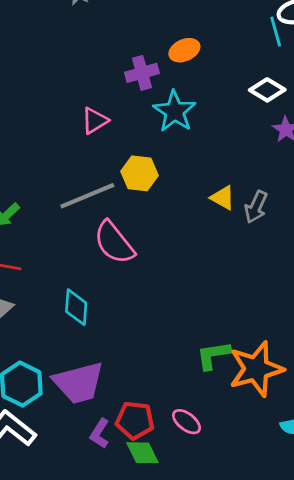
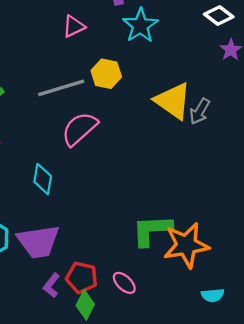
yellow triangle: (223, 198) -> (173, 101), size x1.8
pink semicircle: (114, 243) -> (79, 129), turned 81
green L-shape: (213, 355) -> (152, 230), size x1.4
green diamond: (142, 453) -> (85, 305), turned 48

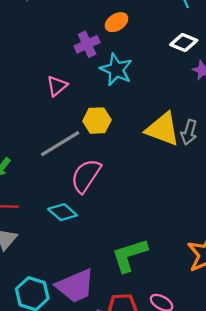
cyan diamond: (43, 179) -> (63, 212), moved, turned -44
green L-shape: (152, 230) -> (130, 255), moved

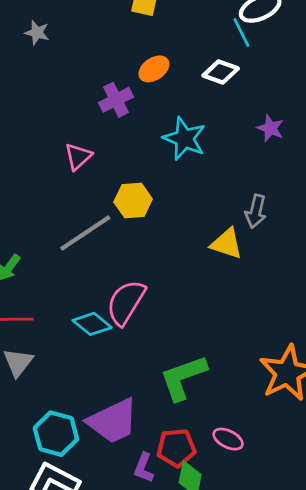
white diamond: (184, 42) -> (221, 72), moved
cyan star: (116, 70) -> (184, 139), moved
yellow triangle: (163, 129) -> (227, 244), moved, size x0.7
pink semicircle: (86, 176) -> (126, 302), moved

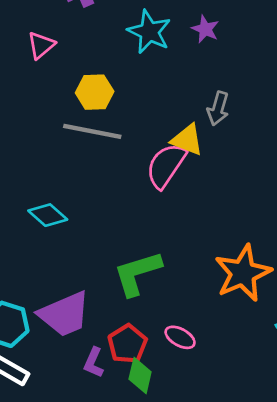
purple star: (270, 128) -> (205, 29), moved
gray line: (85, 233) -> (92, 131), moved, turned 42
pink semicircle: (126, 302) -> (166, 166), moved
red pentagon: (176, 448) -> (127, 344), turned -30

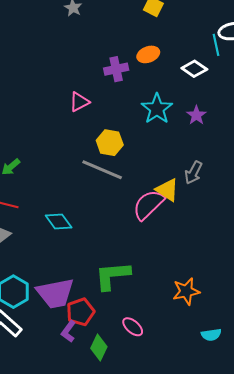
orange star: (243, 273) -> (186, 291), size x0.7
red pentagon: (127, 344) -> (80, 312), moved

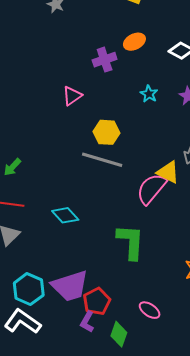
cyan star: (157, 109) -> (149, 94), size x0.6
green L-shape: (112, 276) -> (131, 242), moved, turned 105

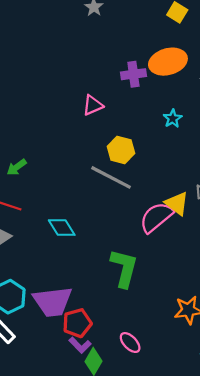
orange ellipse: (134, 42) -> (168, 62), size x1.6
purple L-shape: (87, 322) -> (80, 345), moved, turned -85

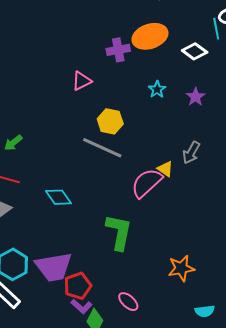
yellow triangle: (177, 203) -> (165, 169), size x0.7

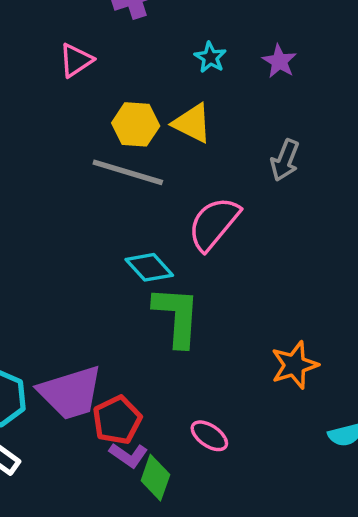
yellow triangle: (165, 169) -> (192, 123), moved, size x1.4
cyan diamond: (58, 197) -> (149, 267), moved

